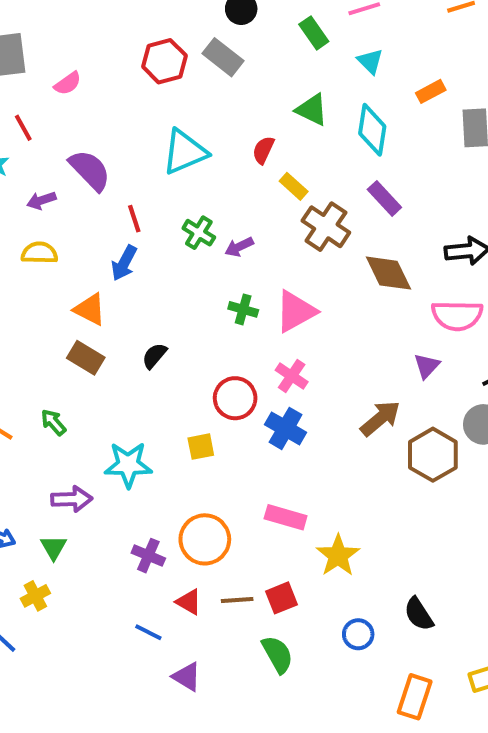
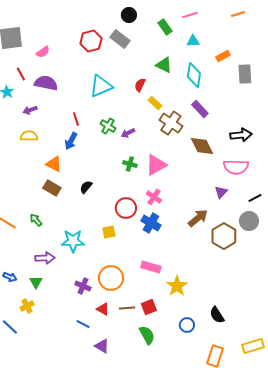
cyan triangle: (370, 61) -> (193, 41), turned -48
purple semicircle: (90, 170) -> (46, 83), moved, turned -35

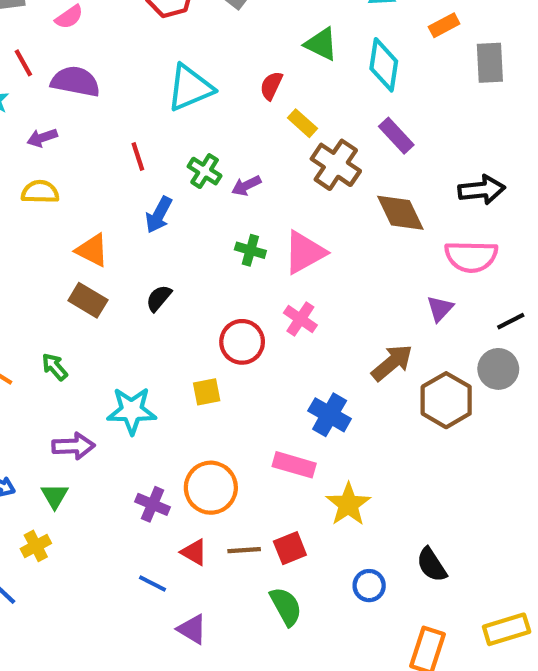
blue arrow: (71, 141) -> (159, 215), moved
blue cross: (151, 223) -> (330, 415), moved

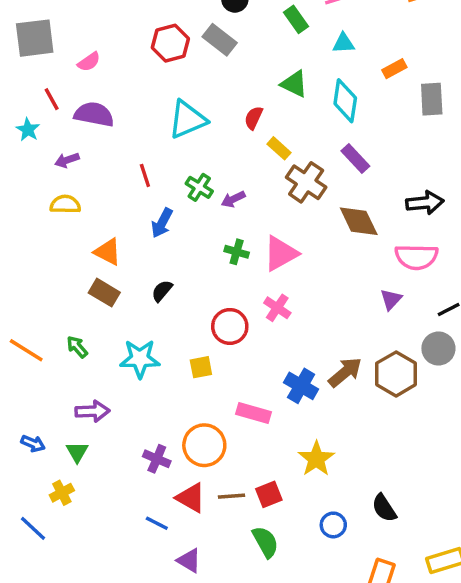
brown arrow: (392, 363) -> (345, 372), moved
cyan star: (132, 411) -> (140, 359), moved
pink rectangle: (294, 465) -> (254, 413), moved
red triangle: (194, 552) -> (191, 498), size x1.4

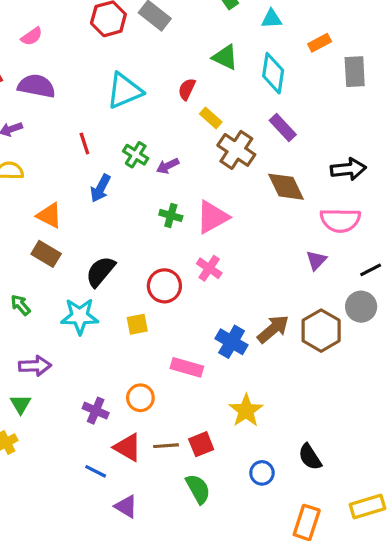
black semicircle: (162, 291) -> (100, 271), moved, size x1.5
orange circle: (204, 445) -> (140, 398), size x0.7

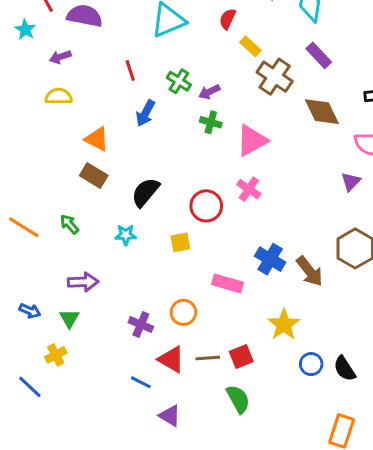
green cross: (171, 215) -> (211, 122), moved
cyan star: (80, 316) -> (126, 235), size x0.6
brown arrow: (273, 329) -> (310, 271), moved, turned 92
blue circle: (262, 473) -> (311, 364), moved

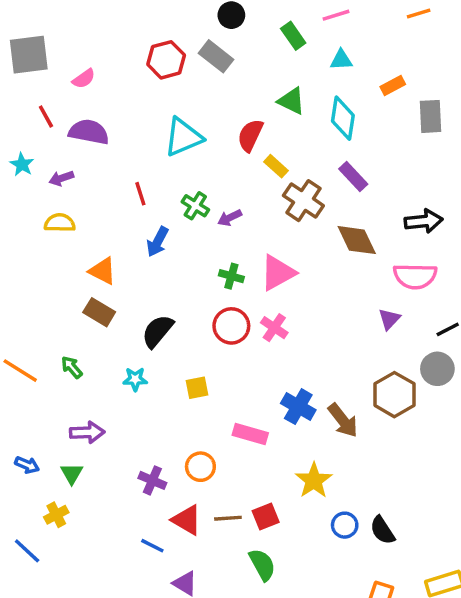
red semicircle: (228, 19) -> (250, 135), size x1.4
cyan star: (25, 30) -> (22, 165), moved
green cross: (211, 122) -> (231, 276), moved
red circle: (206, 206) -> (231, 326), moved

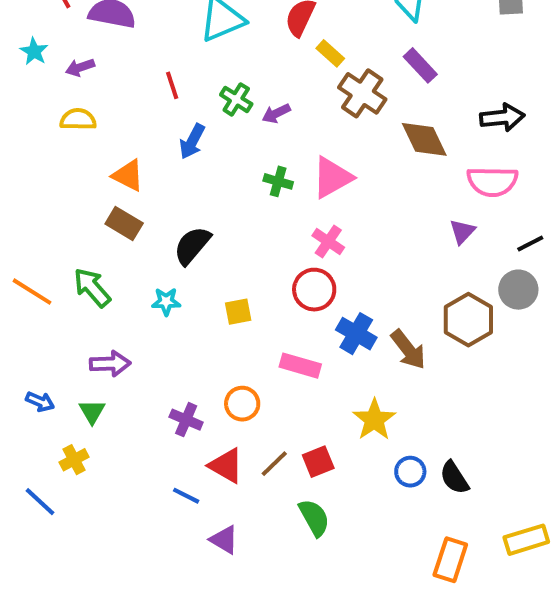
red circle: (231, 326) -> (314, 290), moved
green arrow: (72, 367) -> (92, 288), size x1.5
brown line: (228, 518) -> (274, 464), turned -40

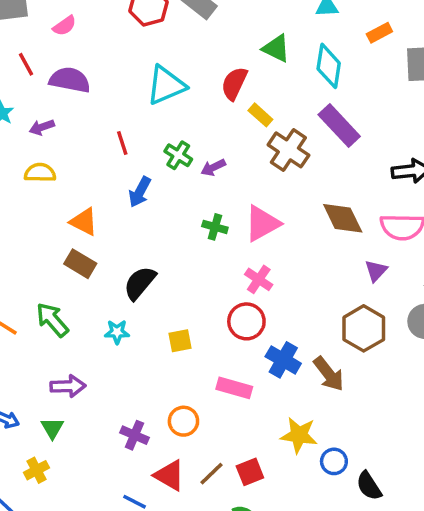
purple rectangle: (420, 65) -> (339, 125), size x1.4
brown diamond: (424, 139) -> (343, 218), moved
brown hexagon: (468, 320) -> (364, 328), moved
yellow star: (374, 420) -> (299, 435), turned -30
blue circle: (410, 472) -> (334, 461), moved

